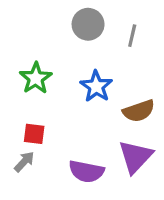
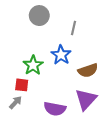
gray circle: (88, 24) -> (39, 16), moved
gray line: (132, 36) -> (73, 28), moved
green star: (36, 78) -> (33, 65), moved

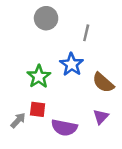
brown semicircle: (88, 70) -> (103, 83), turned 60
red square: (22, 85) -> (38, 109), moved
purple triangle: (86, 99) -> (101, 117), size x0.6

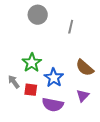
blue star: (72, 64) -> (54, 78), moved
gray arrow: (18, 120) -> (14, 82), moved, turned -80

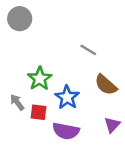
gray circle: (38, 15) -> (20, 19), moved
gray line: (71, 27) -> (88, 50), moved, turned -72
purple triangle: (83, 96) -> (112, 125), moved

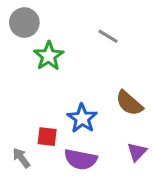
gray line: (88, 50) -> (108, 36), moved
green star: (40, 79) -> (49, 56), moved
gray arrow: (17, 102) -> (21, 158), moved

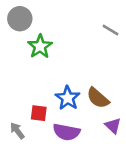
gray line: (108, 36) -> (110, 30), moved
brown semicircle: (129, 103) -> (98, 98), moved
purple triangle: (137, 152) -> (113, 126), turned -30

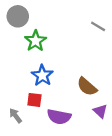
blue star: (68, 98) -> (42, 75), moved

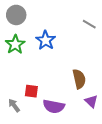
green star: (36, 41) -> (15, 44), moved
blue star: (42, 75) -> (46, 40), moved
brown semicircle: (87, 87) -> (79, 79), turned -144

